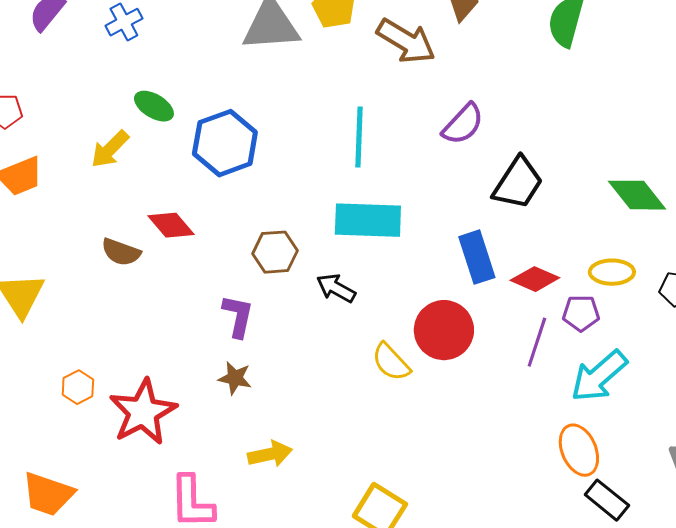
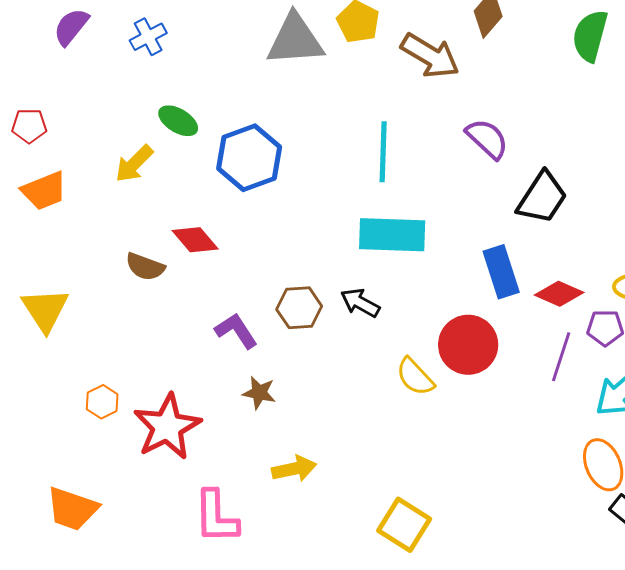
purple semicircle: (463, 124) -> (487, 139), turned -90
brown hexagon: (275, 252) -> (299, 308), moved
purple L-shape: (238, 316) -> (236, 331), moved, turned -45

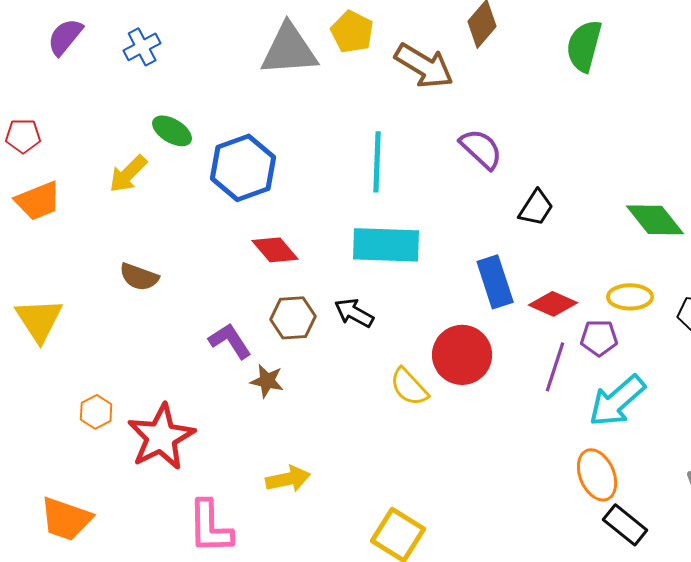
black trapezoid: (542, 198) -> (536, 208), size x0.7
red diamond: (195, 240) -> (275, 250), moved
brown star: (259, 393) -> (267, 381), moved

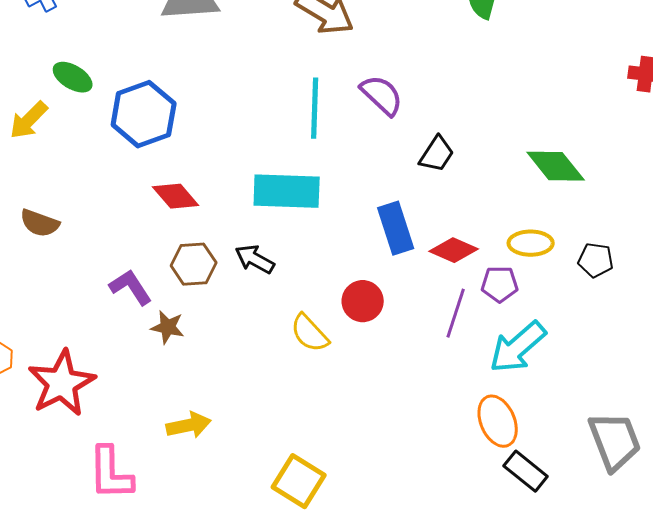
cyan line: (377, 162) -> (315, 108), moved
red circle: (462, 355) -> (363, 301), size x0.7

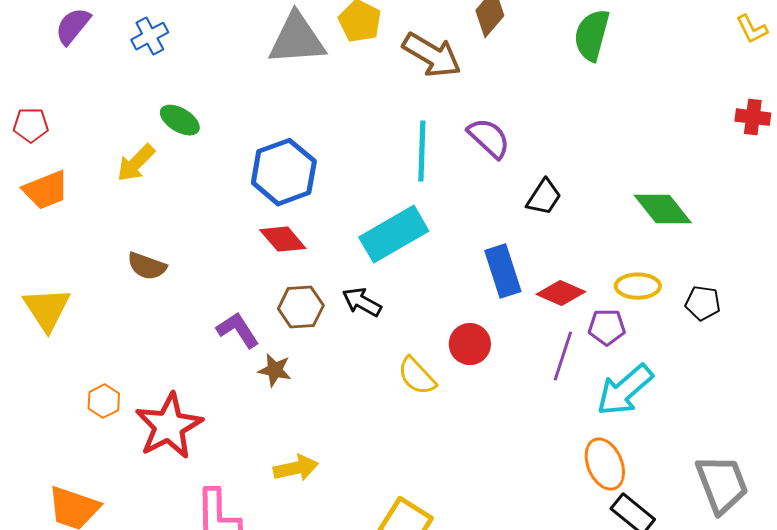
blue hexagon: (144, 114) -> (284, 172), moved
cyan rectangle: (287, 191) -> (394, 234), turned -32

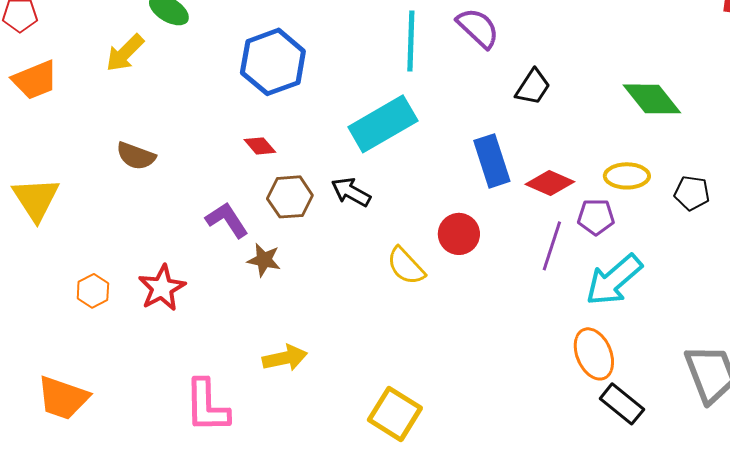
red diamond: (283, 239) -> (260, 146), moved, size x0.7
red star: (169, 426) -> (162, 288), moved, size x0.7

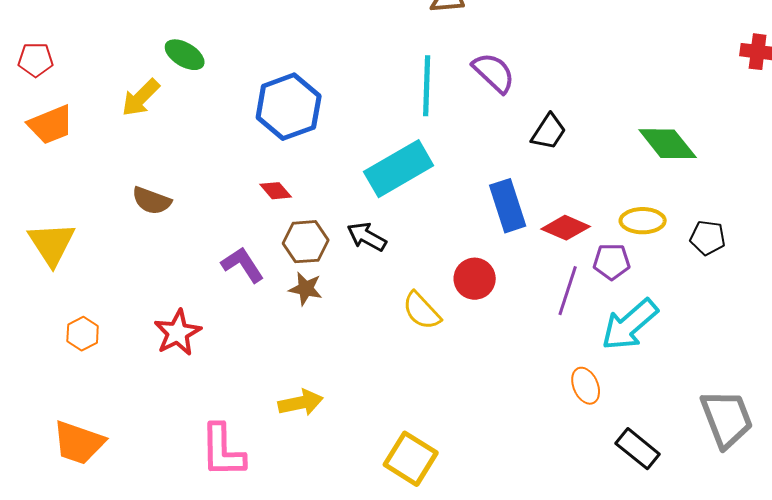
brown star: (264, 260) -> (306, 289), moved
orange hexagon: (93, 291) -> (83, 334), moved
orange ellipse: (594, 354) -> (586, 386), moved, size x0.7

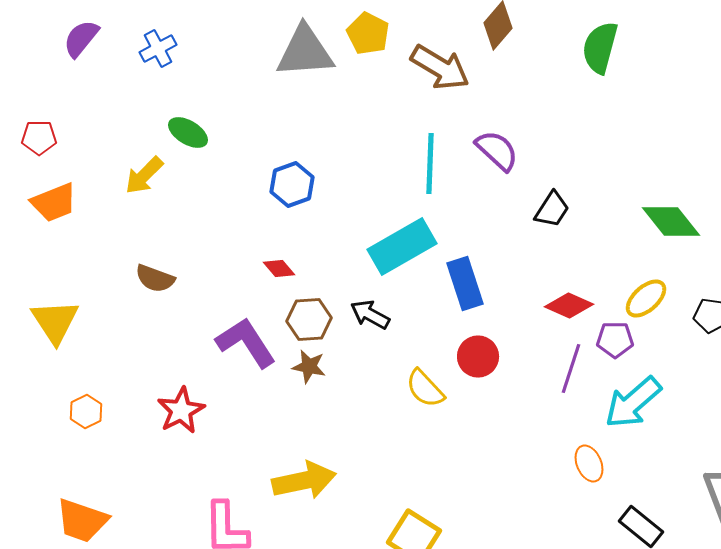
blue hexagon: (289, 107) -> (292, 184), size x0.7
blue rectangle: (508, 206) -> (465, 284), moved
yellow ellipse: (643, 221) -> (646, 298), turned -42
purple L-shape: (243, 265) -> (246, 342), size x1.4
yellow arrow: (301, 403) -> (304, 480), size x1.4

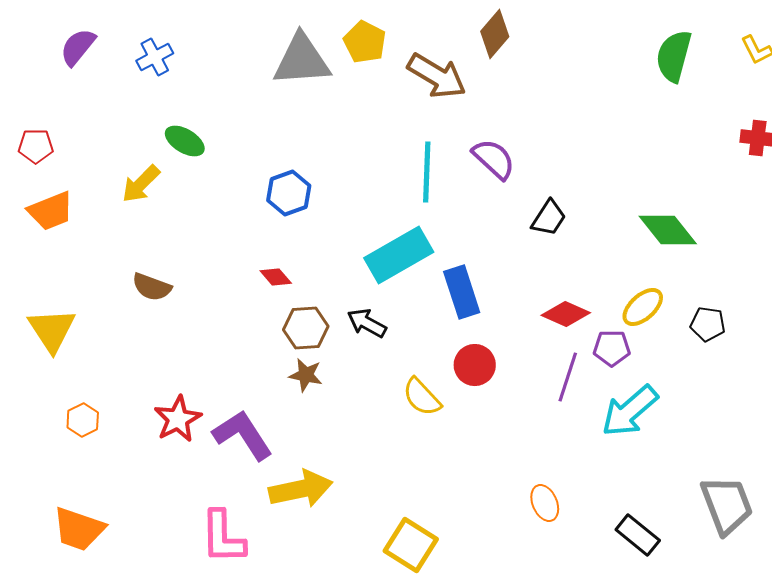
green semicircle: (600, 48) -> (674, 56), moved
purple L-shape: (246, 342) -> (243, 435), moved
orange ellipse: (589, 464) -> (545, 503), moved

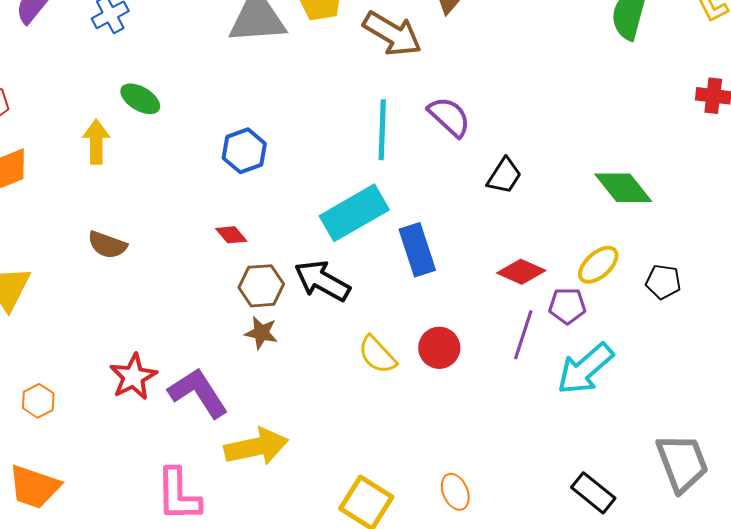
yellow arrow: (141, 184) -> (96, 142), turned 135
black arrow: (367, 323) -> (322, 281), size x1.4
red circle: (475, 365) -> (439, 348), moved
orange hexagon: (83, 420) -> (38, 401), moved
orange ellipse: (545, 503) -> (455, 492), moved

